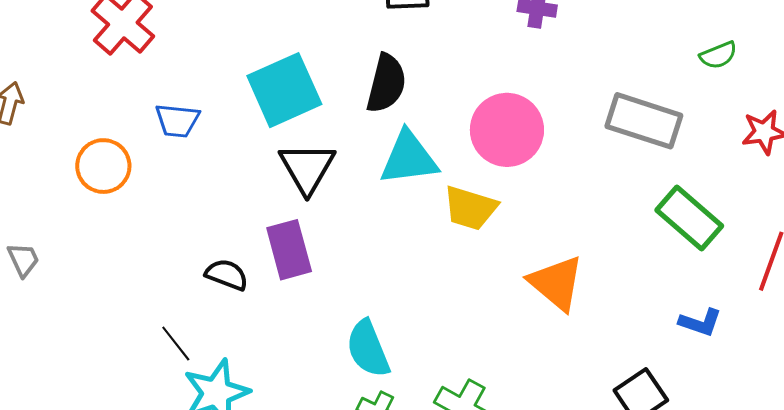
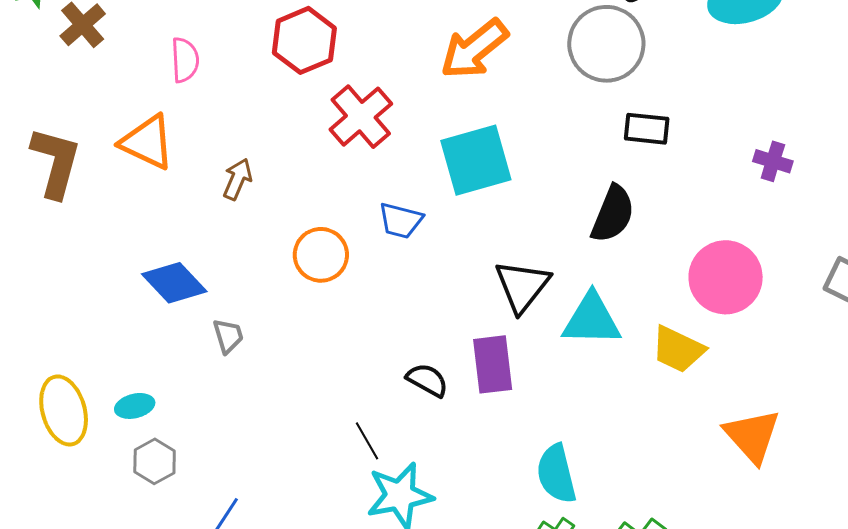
cyan square: (284, 90) -> (476, 160), moved
cyan triangle: (409, 158) -> (592, 320), moved

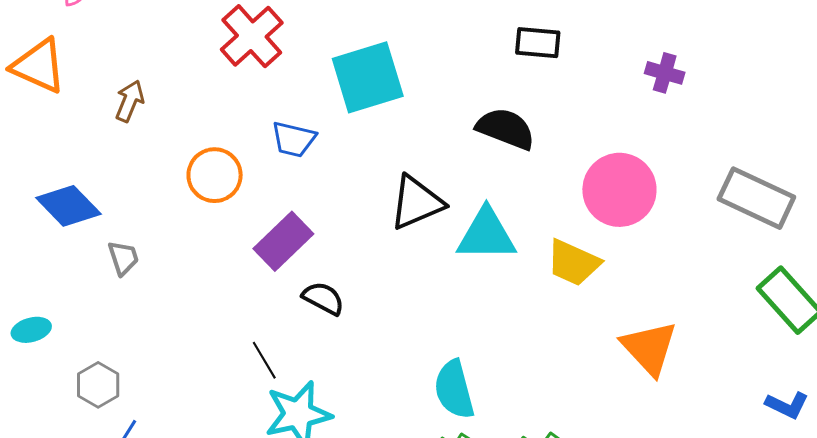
black semicircle: (613, 214) -> (506, 129), turned -90
black triangle: (522, 286) -> (416, 202), turned 30
purple rectangle: (493, 364) -> (283, 241), moved, turned 54
gray hexagon: (155, 461) -> (98, 385), moved

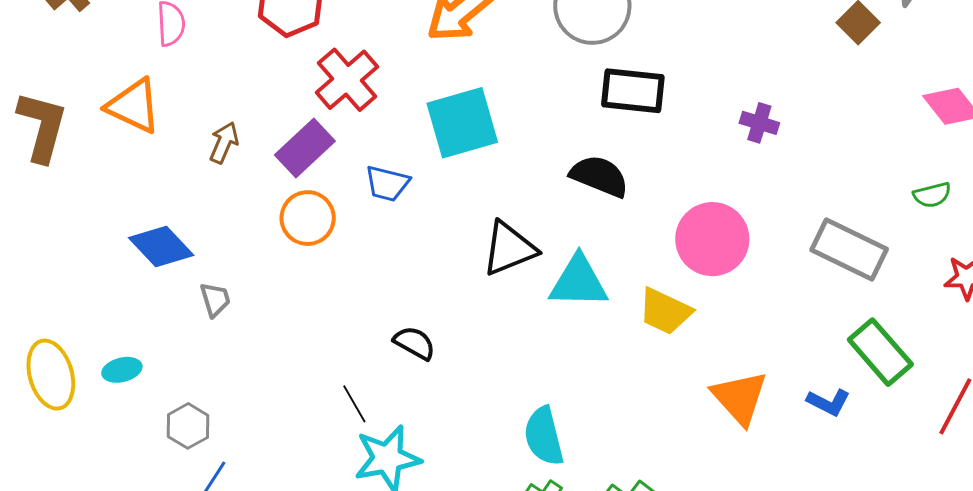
black rectangle: (538, 43) -> (633, 91), size x1.4
purple rectangle: (283, 241) -> (305, 148), moved
blue L-shape: (787, 405) -> (828, 402), moved

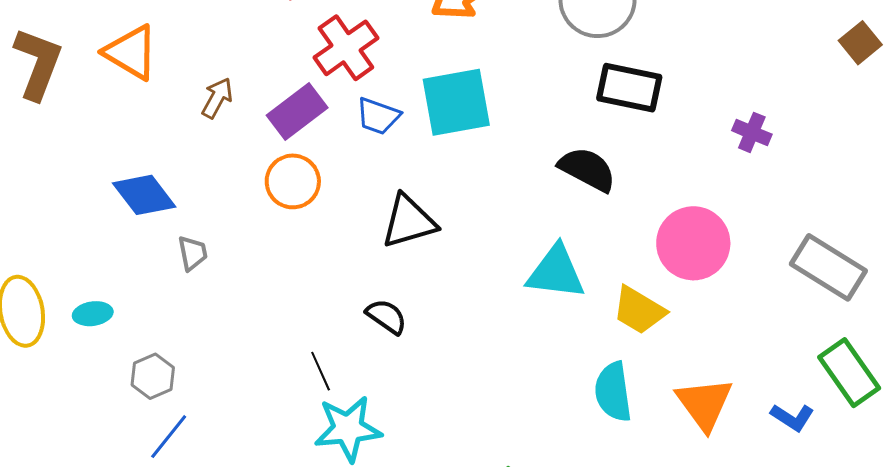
blue trapezoid: (387, 183) -> (378, 116), moved
black triangle: (509, 249) -> (409, 221), moved
cyan semicircle: (544, 436) -> (613, 392), moved

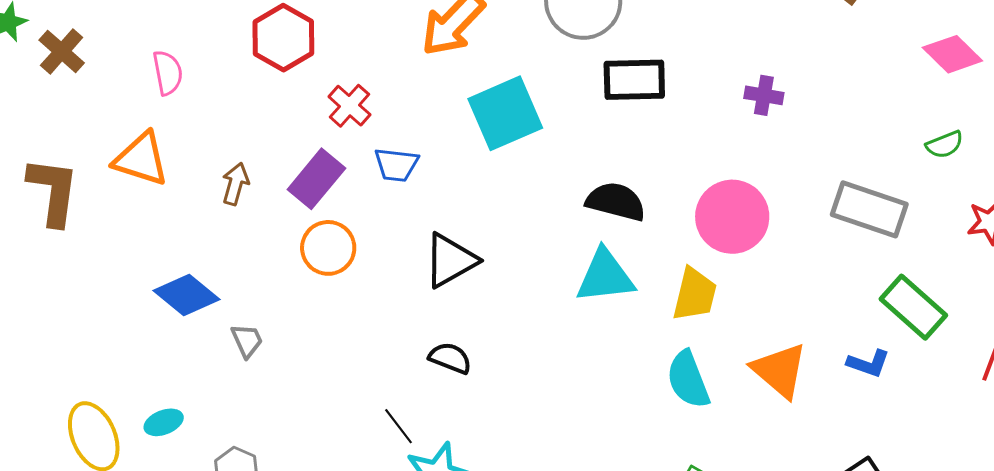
red cross: (346, 48) -> (349, 106), size x0.7
cyan square: (456, 102) -> (505, 113), moved
black semicircle: (587, 169) -> (616, 202), moved
yellow trapezoid: (639, 310) -> (695, 294), turned -94

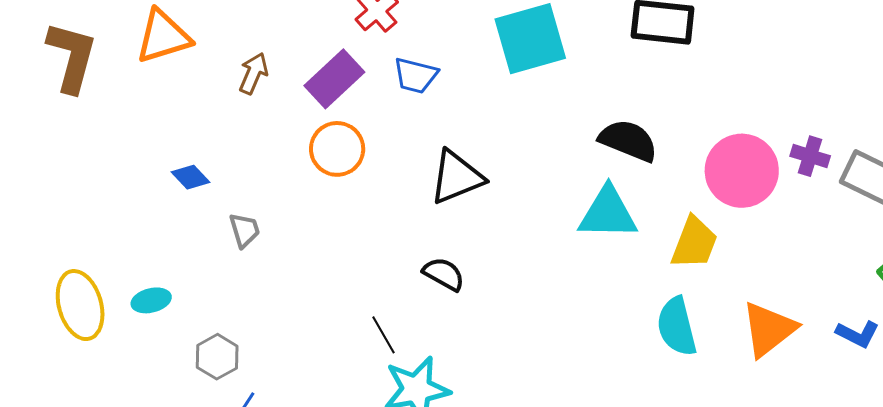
purple cross: (764, 95) -> (810, 156), moved
orange triangle: (141, 159) -> (163, 37), turned -42
blue diamond: (187, 295) -> (191, 177), size x0.6
orange triangle: (780, 370) -> (769, 329), turned 34

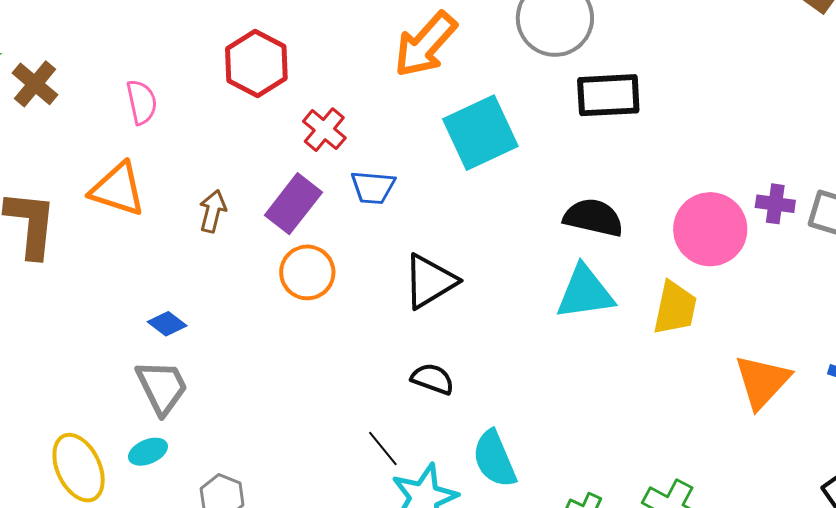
orange triangle: (163, 37) -> (118, 189), turned 44
gray trapezoid: (245, 230) -> (162, 387), moved, size x1.6
cyan semicircle: (677, 326) -> (494, 459), moved

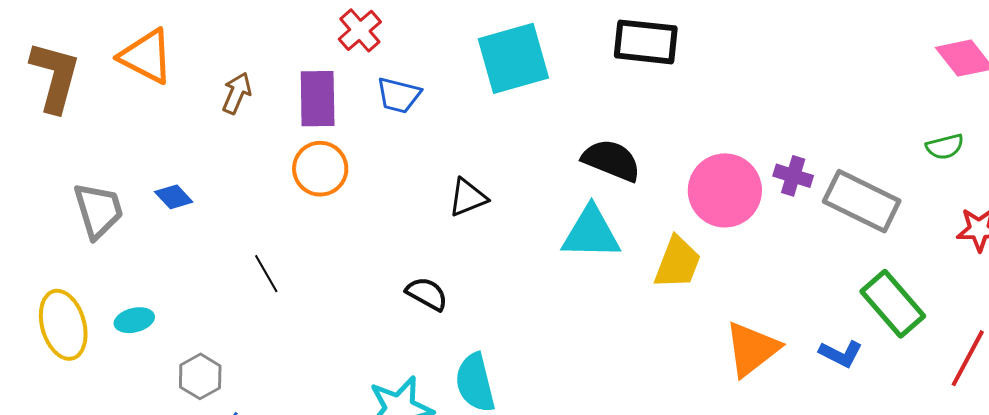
purple rectangle: (293, 204) -> (318, 99), turned -48
black triangle: (430, 281) -> (468, 198), moved, size x0.7
gray trapezoid: (162, 387) -> (98, 210), moved
black line: (383, 449) -> (266, 274), moved

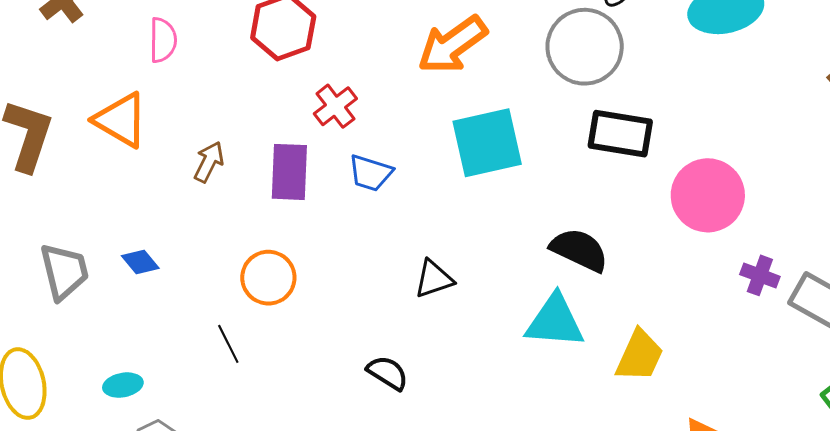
orange circle: (320, 169) -> (268, 278), moved
pink circle: (725, 190) -> (708, 195), moved
cyan ellipse: (134, 320) -> (123, 385), moved

